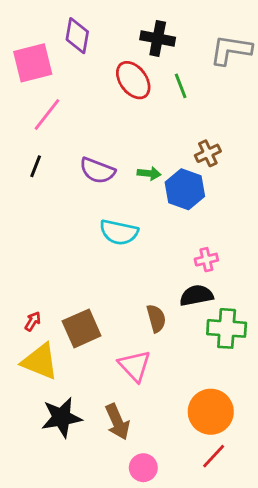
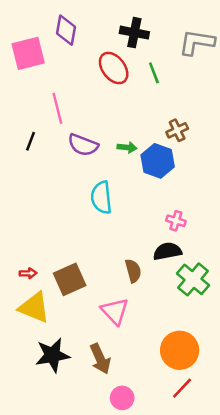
pink line: (47, 115) -> (57, 108), moved, turned -52
cyan semicircle: (119, 232) -> (101, 198), turned 72
pink cross: (206, 260) -> (176, 221), turned 30
red arrow: (33, 321) -> (28, 273), turned 56
green cross: (227, 328) -> (193, 279), turned 36

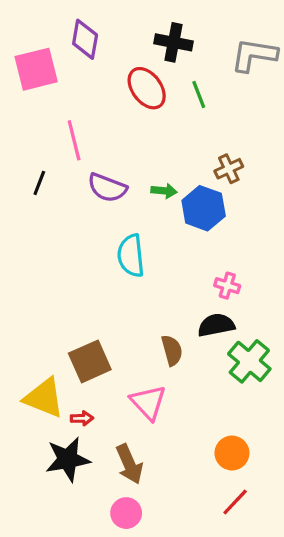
red arrow: (28, 273) -> (82, 418), moved
orange circle: (180, 350) -> (232, 453), size x0.7
pink circle: (122, 398) -> (126, 513), moved

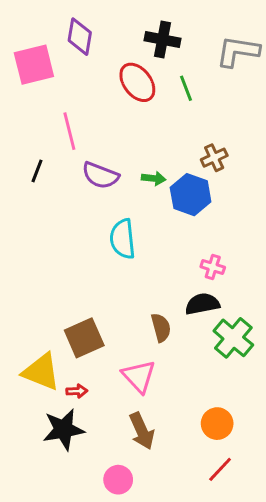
brown arrow: (129, 464) -> (142, 431), moved

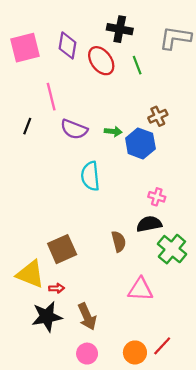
purple diamond: (80, 37) -> (67, 45), moved
pink triangle: (139, 376) -> (140, 289), moved, turned -44
orange circle: (217, 424) -> (135, 352), moved
brown arrow: (142, 431) -> (87, 317), moved

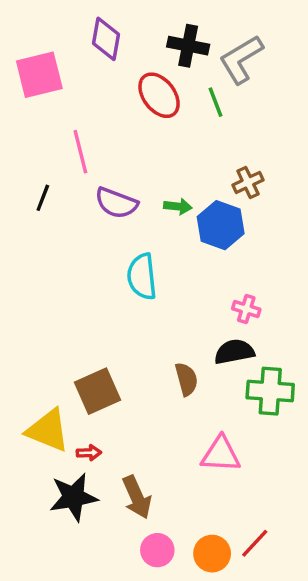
gray L-shape: (175, 38) -> (241, 59), moved, turned -40
purple diamond: (67, 45) -> (106, 39), moved
green cross: (172, 249) -> (270, 391), turned -36
pink circle: (87, 354) -> (157, 550), moved

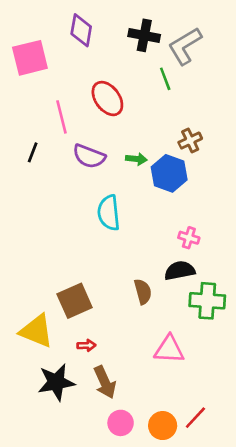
red ellipse: (159, 95) -> (107, 99), moved
red arrow: (89, 453) -> (86, 345), moved

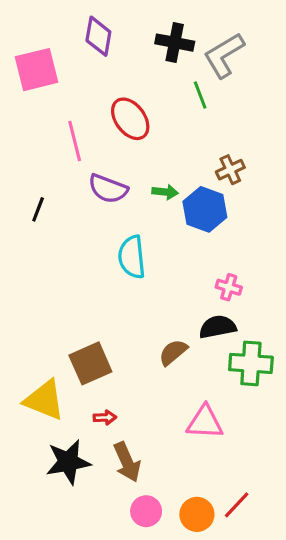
black line: (33, 152) -> (38, 209), moved
brown semicircle: (143, 292) -> (173, 352), turned -115

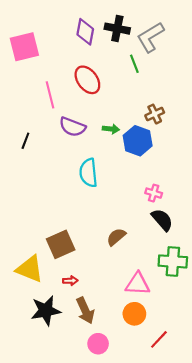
purple diamond: (98, 36) -> (85, 32), moved
black semicircle: (218, 327) -> (162, 220), moved, turned 60
green cross: (251, 363) -> (173, 261), moved
orange circle: (197, 514) -> (134, 314), moved

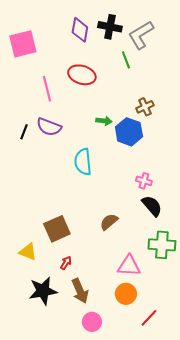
red ellipse: (87, 80) -> (82, 75), turned -36
purple semicircle: (72, 127) -> (49, 127), moved
yellow triangle: (30, 269) -> (28, 252), size x0.7
red arrow: (70, 281) -> (66, 263), turned -56

